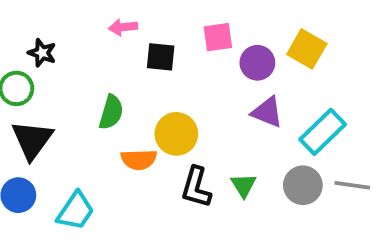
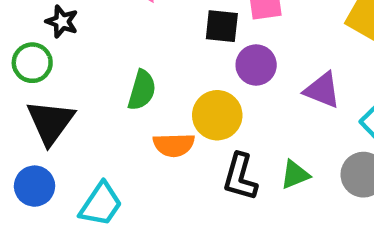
black square: (161, 57) -> (222, 26), moved
purple circle: (257, 63) -> (256, 65), moved
green triangle: (244, 185) -> (295, 175), turned 40

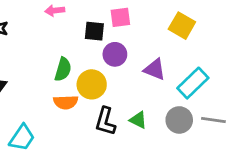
green semicircle: (142, 90) -> (63, 69), moved
green triangle: (295, 175) -> (138, 120), turned 48

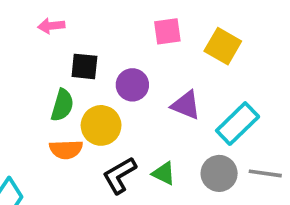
pink square: (120, 17) -> (167, 31), moved
black square: (94, 31) -> (84, 66), moved
black L-shape: (105, 121) -> (119, 175), turned 44

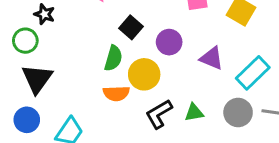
black square: (84, 66) -> (131, 27), turned 35
green triangle: (164, 173) -> (194, 112), turned -36

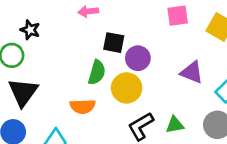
black square: (131, 27) -> (114, 43), turned -30
purple circle: (169, 42) -> (138, 58), moved
orange semicircle: (116, 93) -> (83, 106), moved

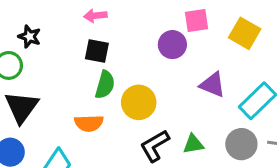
black square: (114, 43) -> (97, 51), moved
purple circle: (138, 58) -> (172, 45), moved

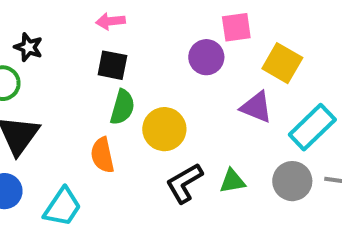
yellow square: (245, 33) -> (282, 63), moved
orange semicircle: (89, 123) -> (102, 155), turned 80

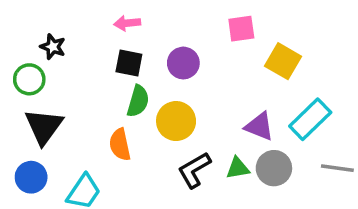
purple circle: (206, 57) -> (183, 63), moved
purple triangle: (256, 107) -> (259, 126), moved
gray circle: (292, 181) -> (274, 168), moved

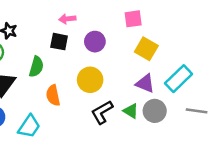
pink arrow: (127, 23) -> (67, 19), moved
yellow square: (283, 61) -> (146, 49), moved
green semicircle: (138, 101) -> (36, 67), moved
green triangle: (238, 168) -> (131, 111), turned 42

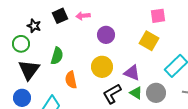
pink square: (133, 19) -> (158, 16), moved
black square: (59, 42) -> (60, 16), moved, turned -35
purple triangle: (145, 83) -> (132, 73), moved

